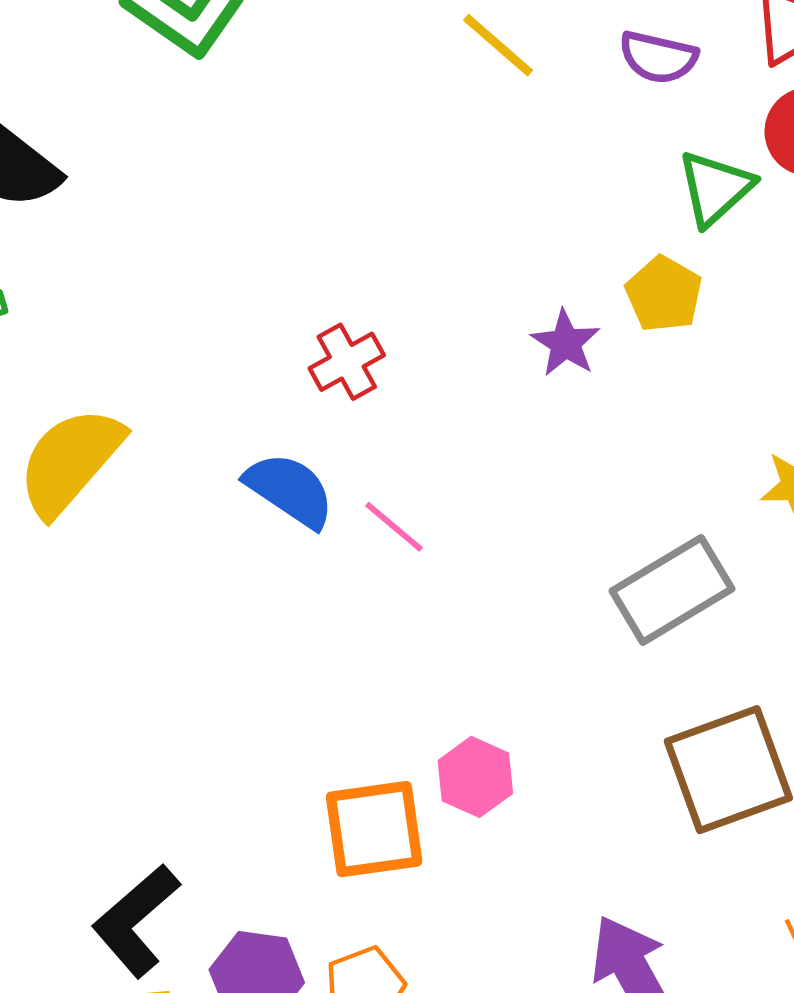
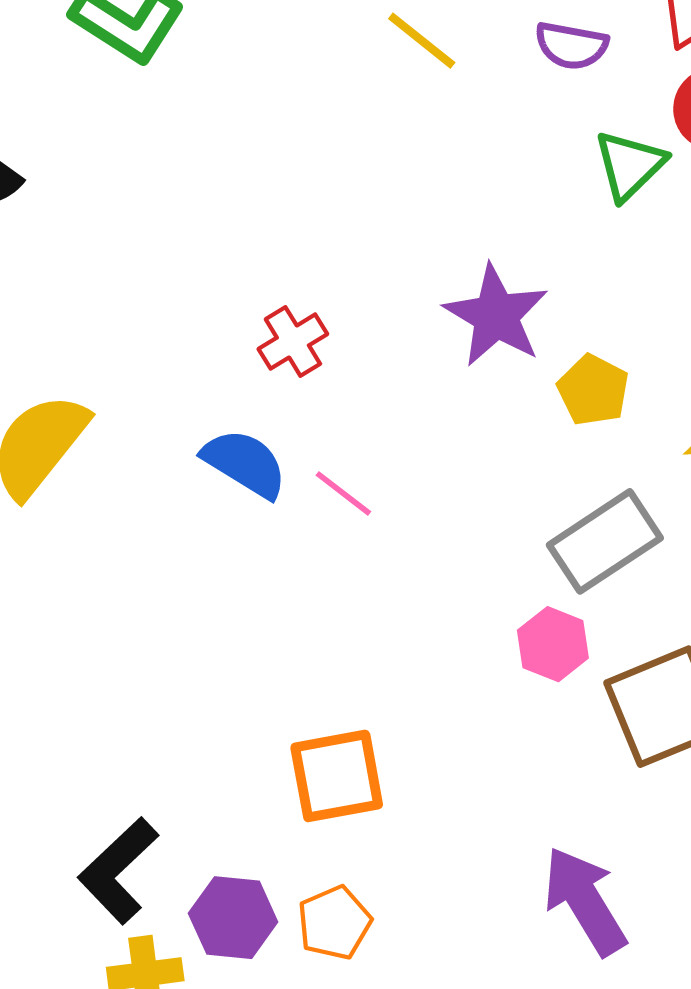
yellow pentagon: (664, 294) -> (593, 390), moved
purple star: (566, 343) -> (496, 316), size x1.6
pink hexagon: (475, 777) -> (553, 644), moved

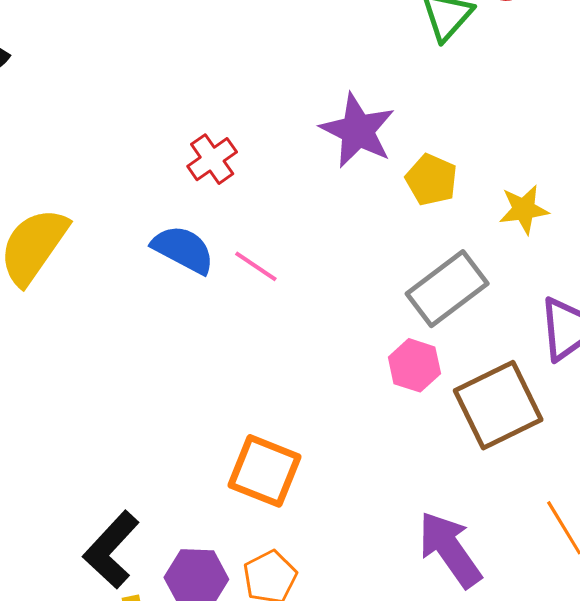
orange square: (337, 776) -> (265, 471), turned 36

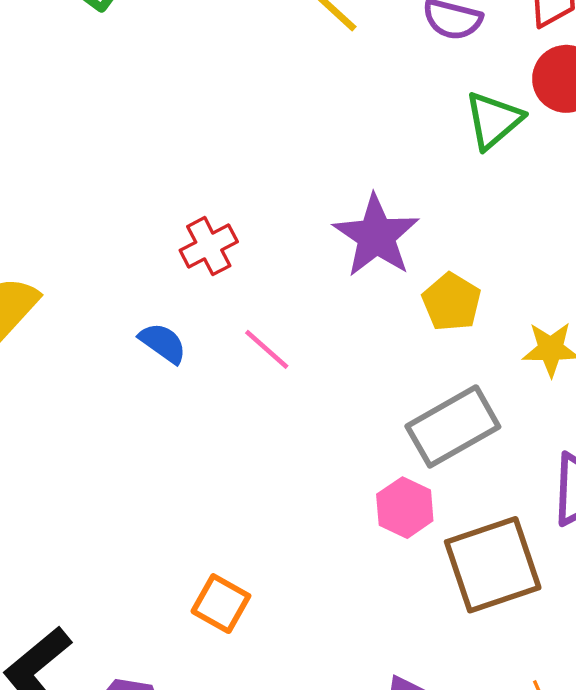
blue semicircle: (183, 249) -> (163, 343), size x0.7
pink line: (256, 266) -> (267, 349), moved
orange square: (265, 471) -> (221, 604), size x0.7

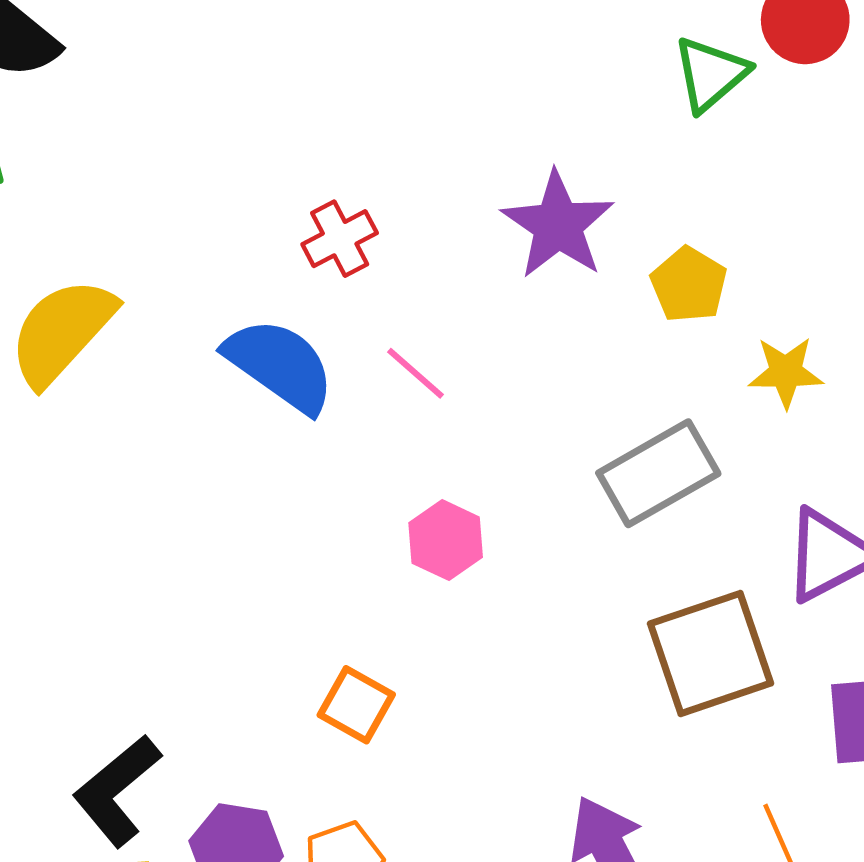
yellow pentagon: (452, 302) -> (689, 285), moved
blue semicircle: (163, 343) -> (280, 365), size x1.8
pink hexagon: (405, 508) -> (446, 540), moved

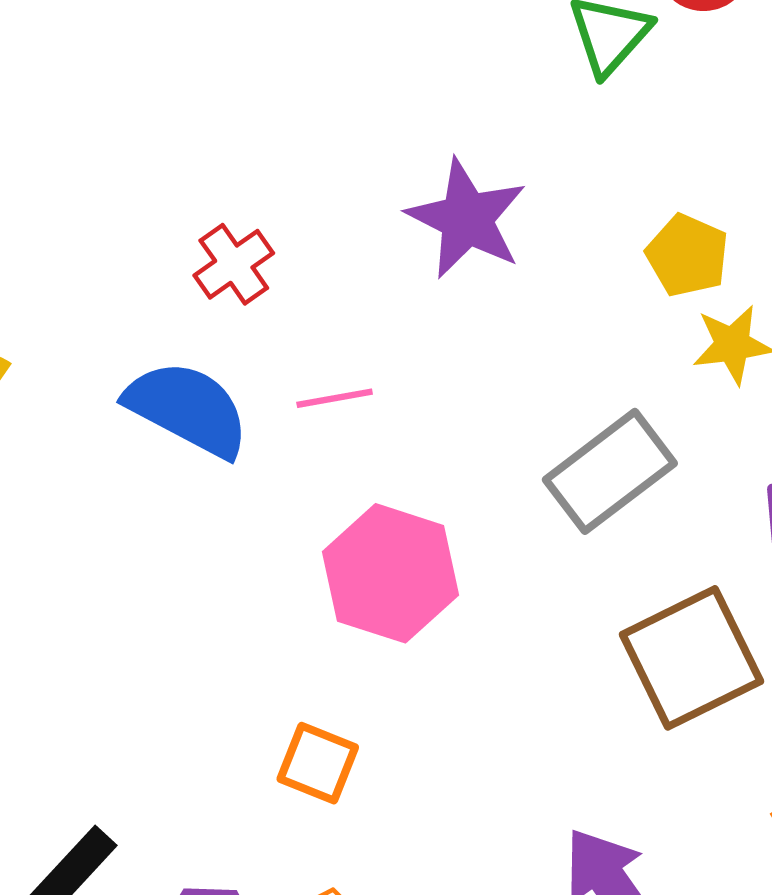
yellow pentagon: (689, 285) -> (687, 255), moved
pink line: (416, 373) -> (335, 398), turned -44
pink hexagon: (446, 540) -> (391, 573), size x1.6

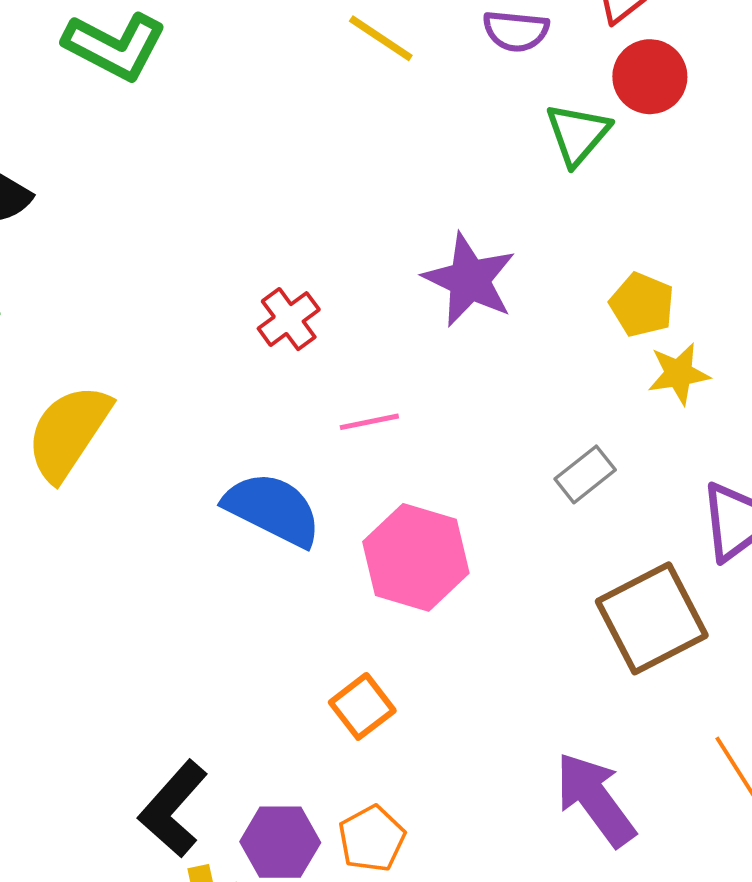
blue semicircle: (188, 409) -> (273, 509), moved
gray rectangle: (610, 471) -> (585, 474), size x0.6
orange square: (318, 763) -> (362, 706), turned 32

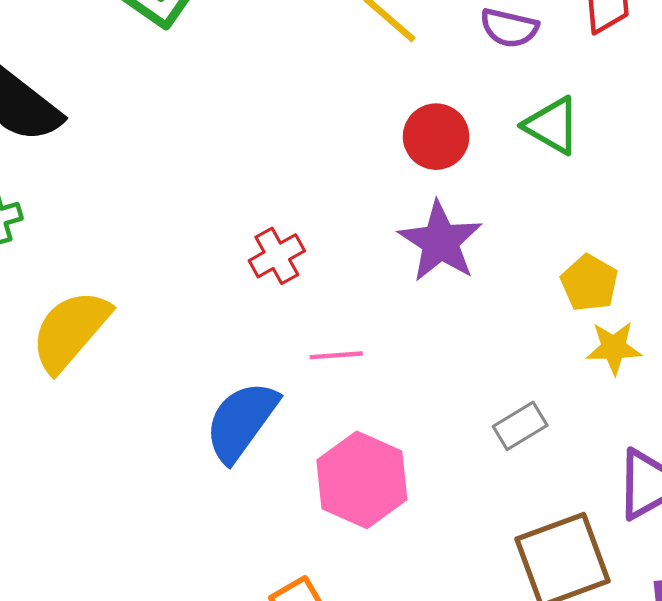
red circle: (650, 77) -> (436, 137), moved
green triangle: (578, 134) -> (552, 126), turned -48
blue semicircle: (273, 509) -> (241, 421), turned -88

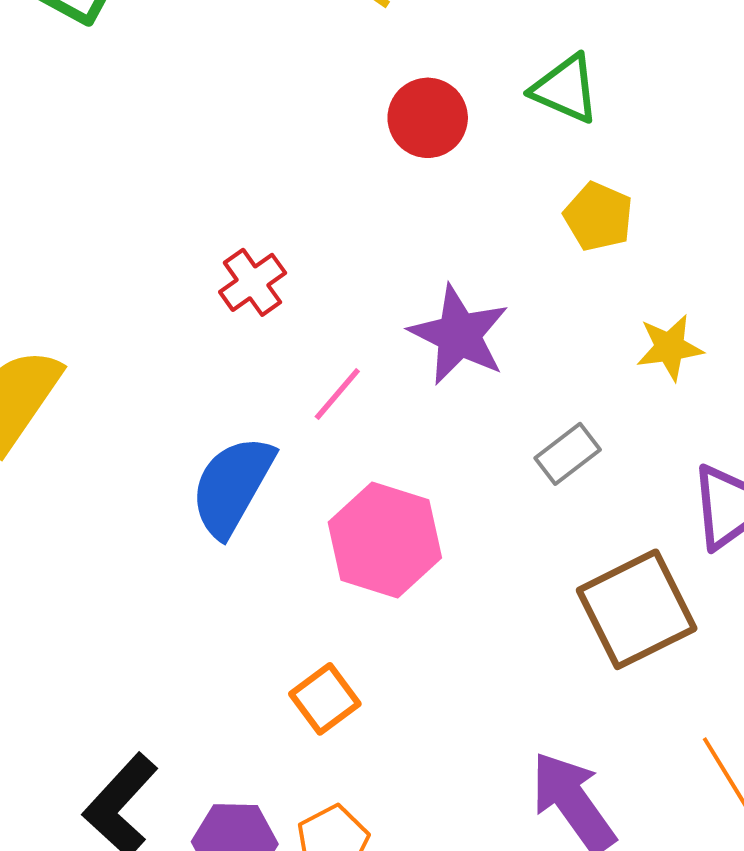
purple star: (440, 242) -> (459, 335), moved
yellow pentagon: (589, 283) -> (598, 217), moved
pink line: (336, 355) -> (337, 394), turned -39

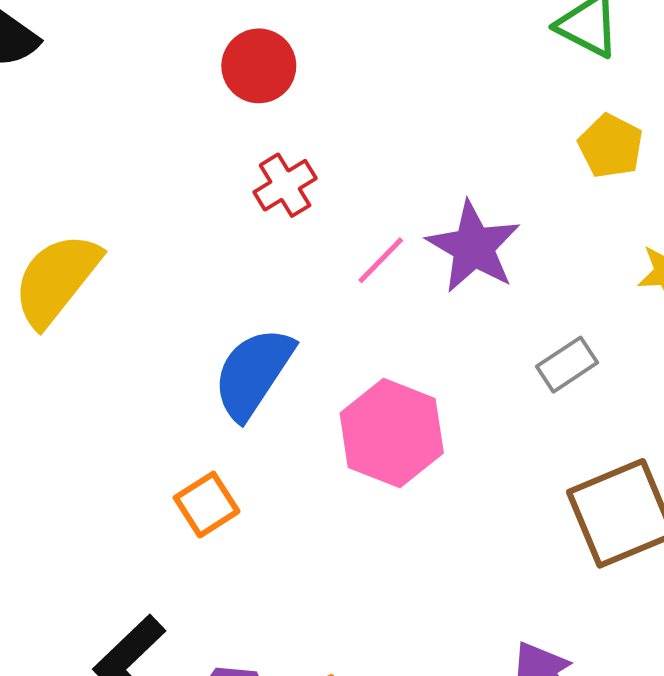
red circle: (428, 118) -> (259, 66), moved
pink line: (337, 394) -> (381, 260), moved
orange square: (325, 699) -> (207, 505), moved

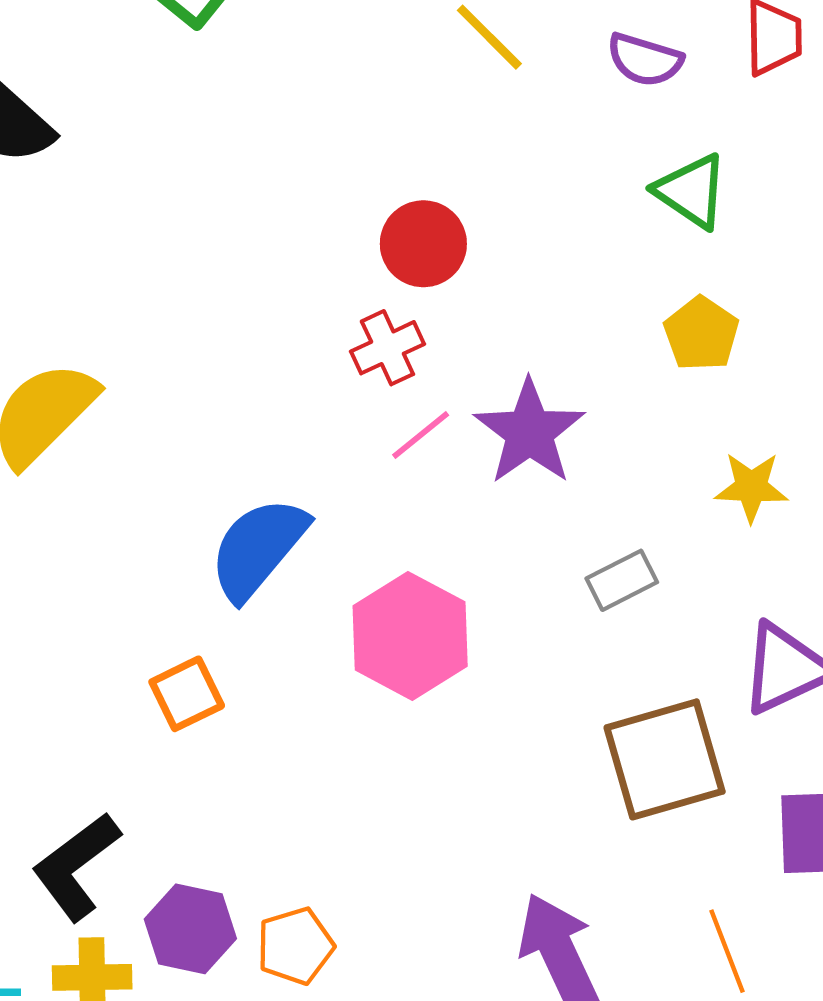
red circle: (259, 66) -> (423, 244), moved
red cross: (285, 185) -> (387, 348), moved

